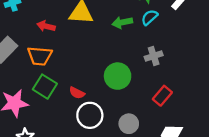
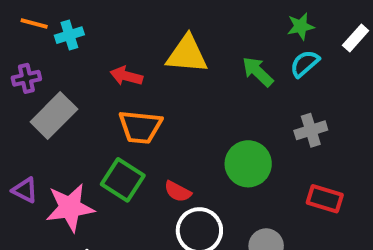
green arrow: (122, 22) -> (258, 72), turned 54
orange trapezoid: (40, 56) -> (140, 127), moved
red rectangle: (162, 96) -> (325, 199), turned 66

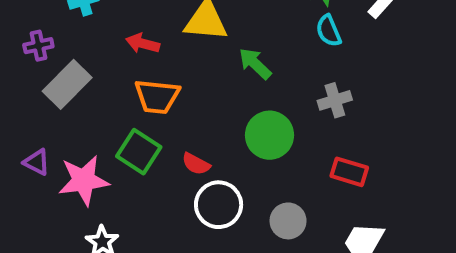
cyan semicircle: (305, 64) -> (329, 31), turned -72
green arrow: (258, 72) -> (255, 64), moved

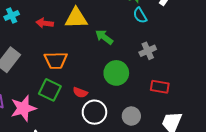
red arrow: (143, 43) -> (45, 23), moved

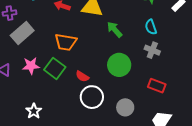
cyan semicircle: (140, 15) -> (151, 27), moved
gray cross: (148, 51) -> (152, 50), turned 35
pink star: (23, 108) -> (31, 66), moved, size x0.7

